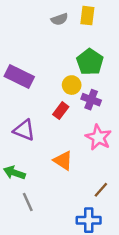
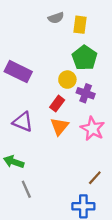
yellow rectangle: (87, 16) -> (80, 25), moved
orange triangle: (63, 161) -> (59, 126), moved, turned 36

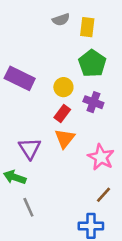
yellow circle: (67, 80) -> (63, 87), moved
purple triangle: (23, 122) -> (30, 148), moved, turned 35
pink star: (93, 129) -> (101, 157), moved

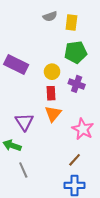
green pentagon: (92, 63) -> (76, 52), turned 30
red rectangle: (62, 113) -> (51, 93), turned -40
brown line: (103, 195) -> (75, 160), moved

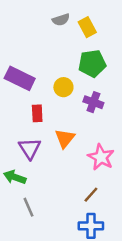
yellow rectangle: (71, 22) -> (87, 27), turned -35
red rectangle: (51, 93) -> (37, 113), moved

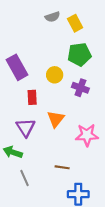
purple rectangle: (20, 78) -> (17, 67), turned 35
pink star: (101, 157) -> (87, 135), turned -30
brown line: (91, 195) -> (62, 167), moved, turned 56

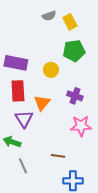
purple rectangle: (17, 67) -> (16, 63), turned -50
purple cross: (80, 88) -> (75, 96), moved
red rectangle: (32, 97) -> (18, 91), moved, size x1.5
orange triangle: (56, 119) -> (42, 103), moved

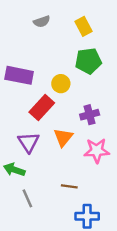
gray semicircle: (49, 16) -> (42, 22), moved
red rectangle: (18, 91) -> (42, 108), moved, turned 45
purple cross: (75, 96) -> (90, 115), turned -35
orange triangle: (42, 103) -> (63, 137), moved

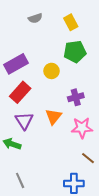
purple rectangle: (19, 75) -> (16, 64), turned -40
red rectangle: (42, 108) -> (20, 92), moved
brown line: (69, 186) -> (88, 158), moved, turned 32
gray line: (27, 198) -> (20, 180), moved

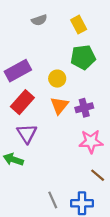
orange triangle: (54, 117) -> (59, 105), moved
gray line: (20, 180) -> (53, 200), moved

